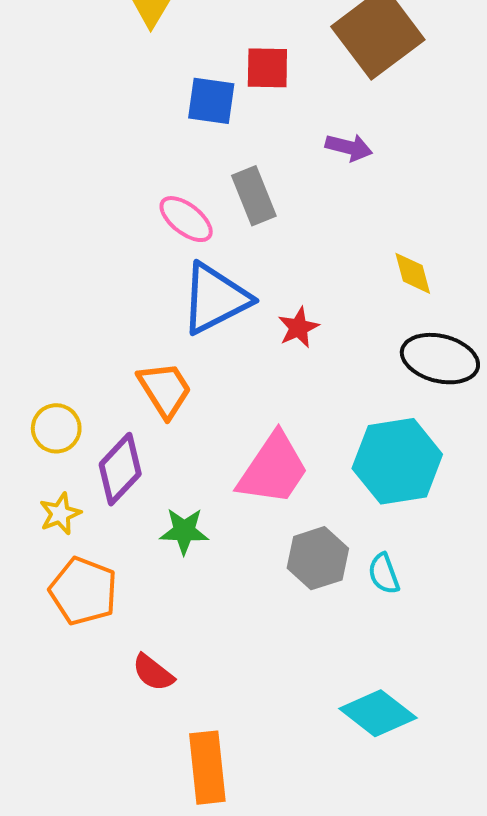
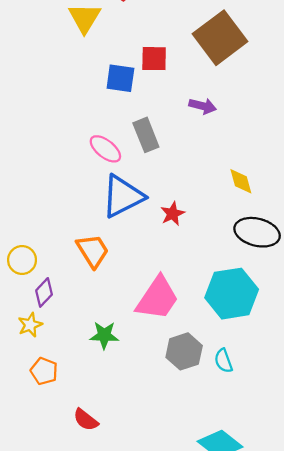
yellow circle: (56, 428) -> (22, 260), moved
purple diamond: (120, 469) -> (44, 292), moved, size x0.7
orange pentagon: (83, 591) -> (44, 371), size x0.7

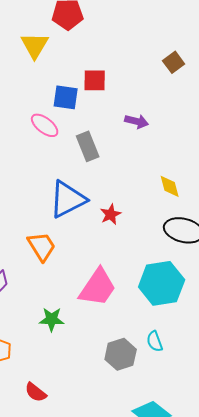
brown square: (220, 38) -> (174, 62), moved, size x0.5
pink ellipse: (105, 149) -> (45, 125), moved
gray hexagon: (184, 351) -> (121, 354), moved

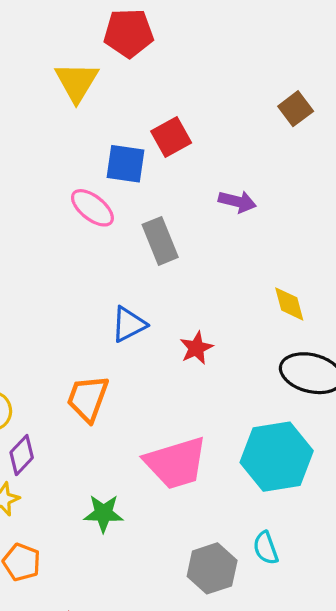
red square: (95, 80) -> (171, 137), turned -30
blue triangle: (68, 199) -> (129, 324), size x0.6
orange trapezoid: (42, 246) -> (88, 398), turned -128
pink trapezoid: (98, 287) -> (176, 463), turned 39

